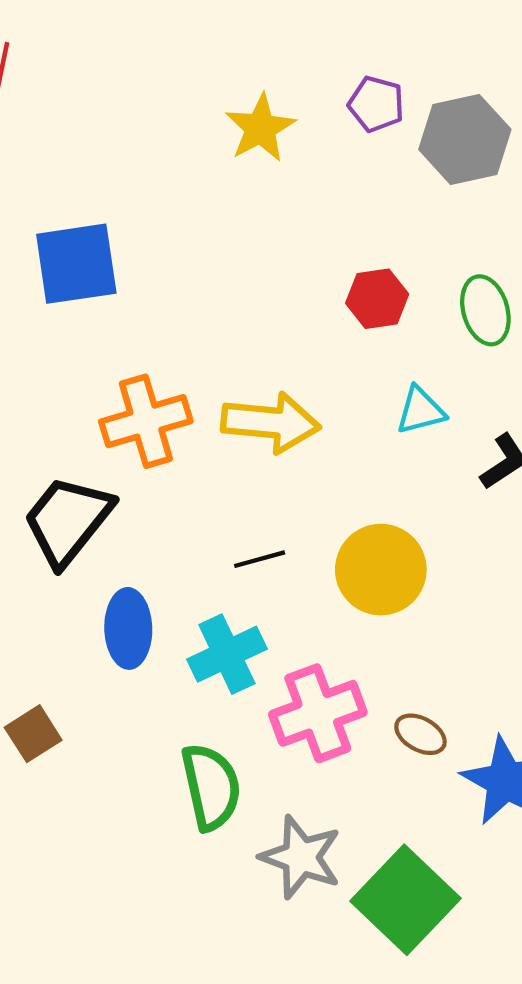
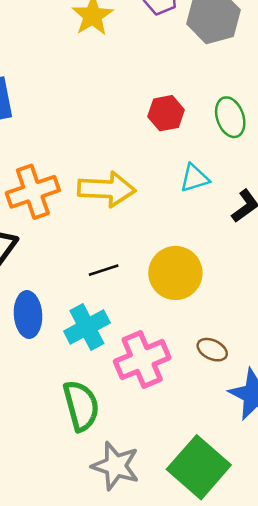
brown ellipse: (420, 734) -> (212, 350), moved
gray star: (301, 857) -> (116, 466), moved

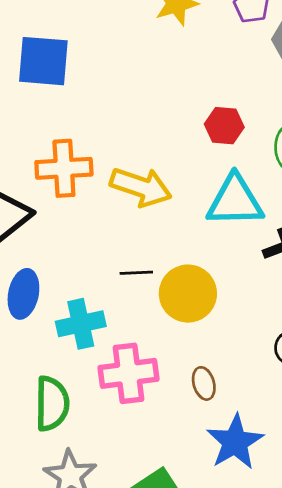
cyan triangle: (195, 178) -> (235, 201), size x1.8
black line: (104, 270) -> (136, 273), moved
brown ellipse: (212, 350) -> (204, 383), turned 32

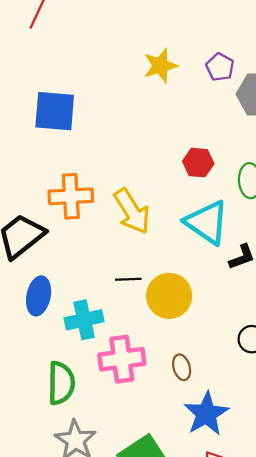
yellow arrow: (141, 187) -> (132, 211), turned 39
cyan triangle: (235, 201) -> (207, 222), turned 36

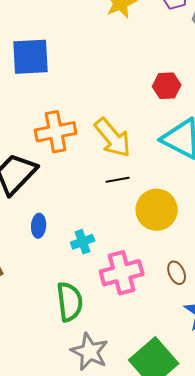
black line: (128, 279) -> (118, 180), moved
blue ellipse: (39, 296) -> (39, 226), size x0.7
cyan cross: (84, 320) -> (83, 242), size x0.7

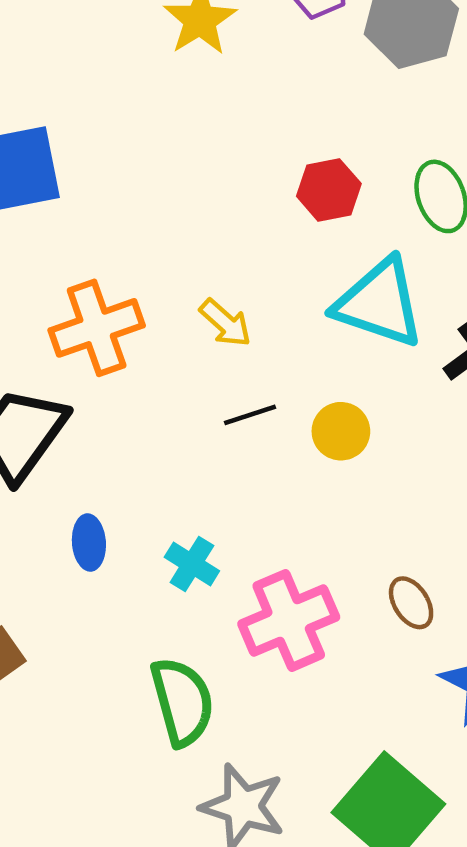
yellow arrow: (113, 138) -> (225, 323), size x0.6
yellow circle: (157, 210) -> (341, 431), moved, size x0.6
cyan cross: (83, 242) -> (192, 564), turned -30

